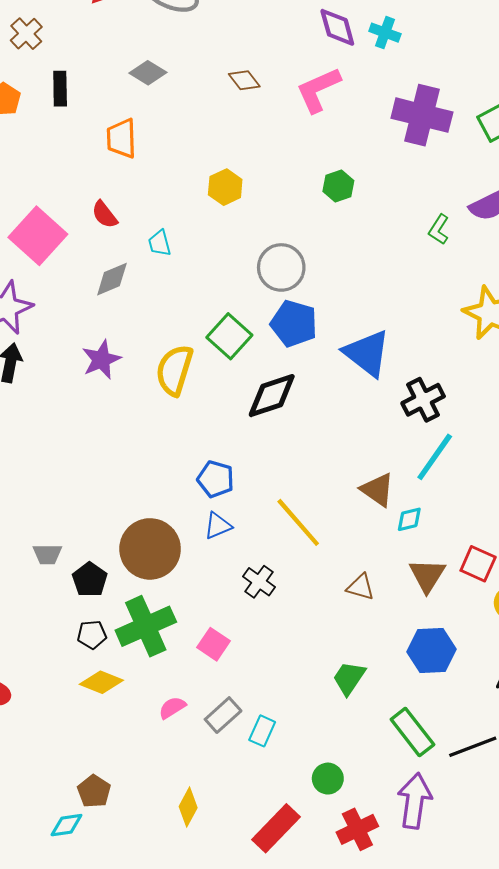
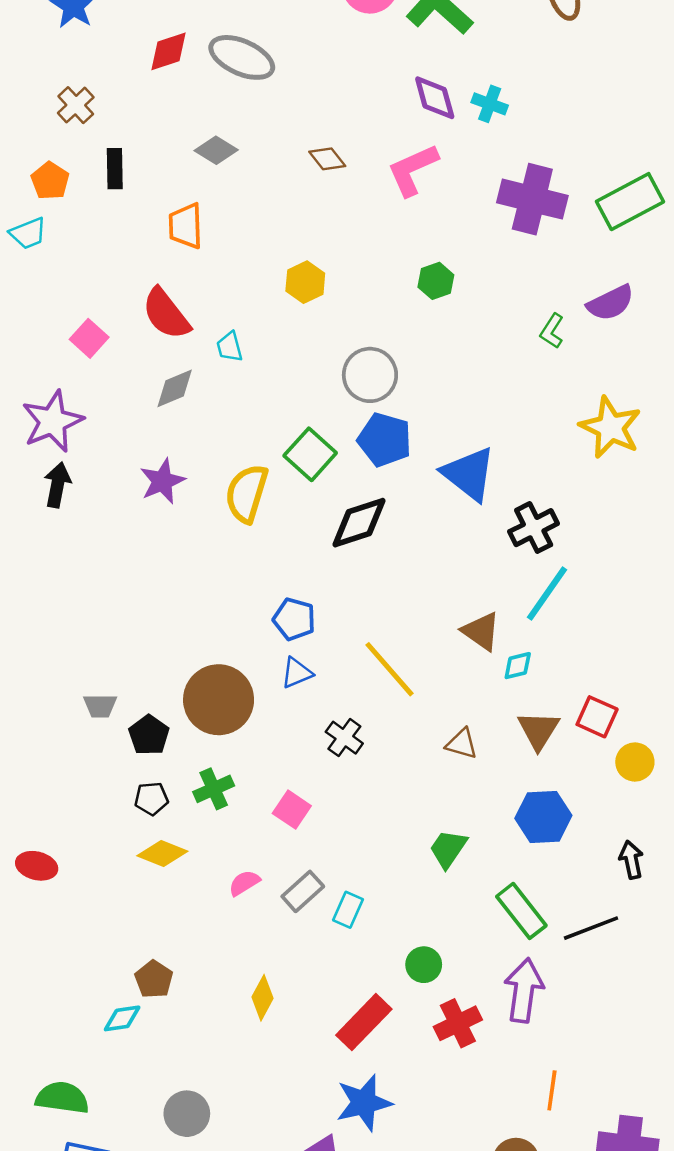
red semicircle: (105, 215) -> (166, 314), size x1.6
pink square: (38, 236) -> (89, 338), size x0.6
green cross: (146, 626) -> (214, 789), size x0.6

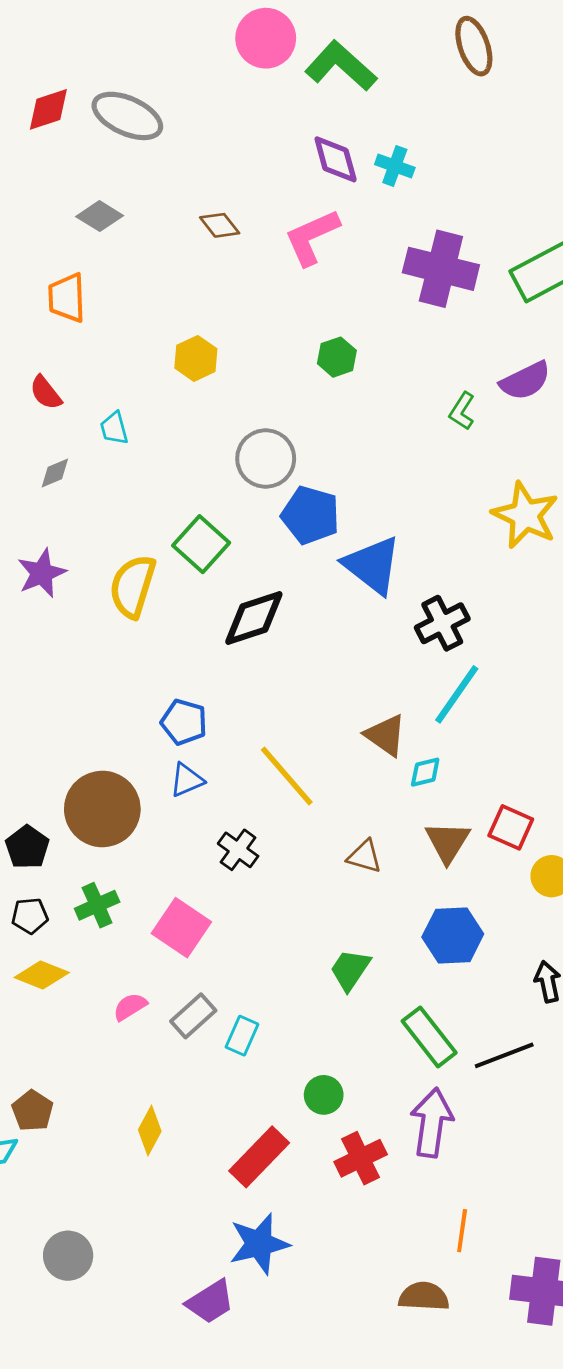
red semicircle: (166, 314) -> (46, 393), size x0.6
gray diamond: (175, 388) -> (55, 473), size x0.7
blue pentagon: (385, 440) -> (311, 515), moved
pink square: (292, 810) -> (181, 928), size x1.4

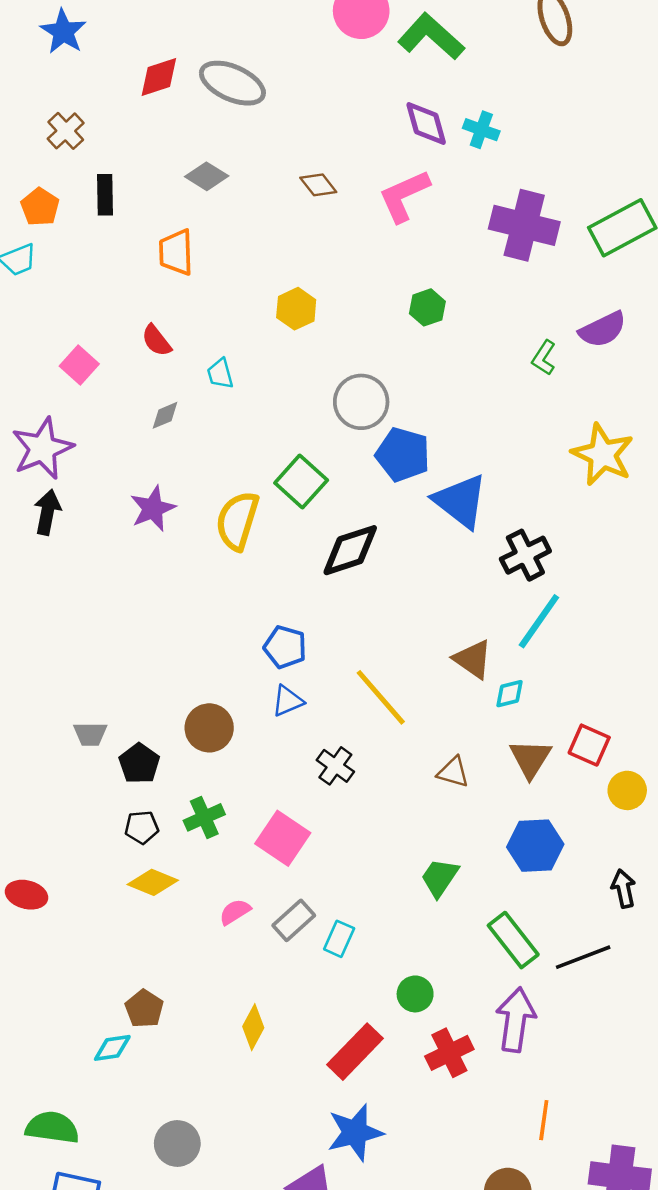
brown circle: (102, 809) -> (209, 728), size x0.7

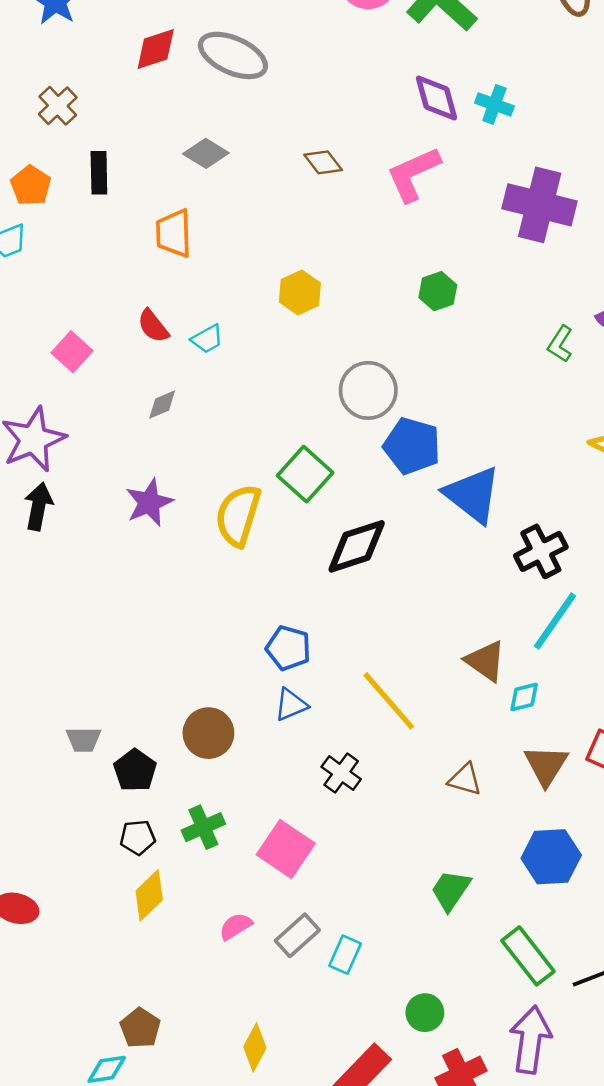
cyan trapezoid: (220, 374) -> (207, 339), moved, turned -104
yellow diamond: (153, 882) -> (149, 895), turned -66

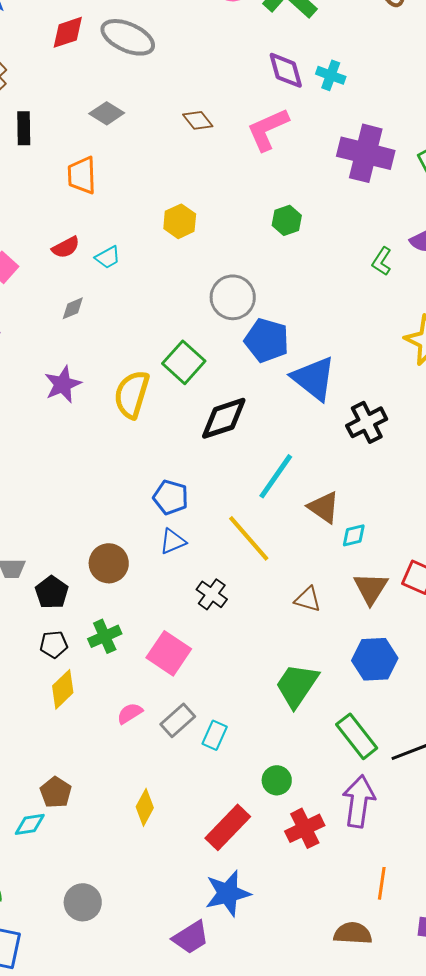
red semicircle: (153, 326) -> (66, 247), turned -80
cyan line: (555, 621) -> (276, 476), moved
green trapezoid: (451, 890) -> (297, 685), size x1.4

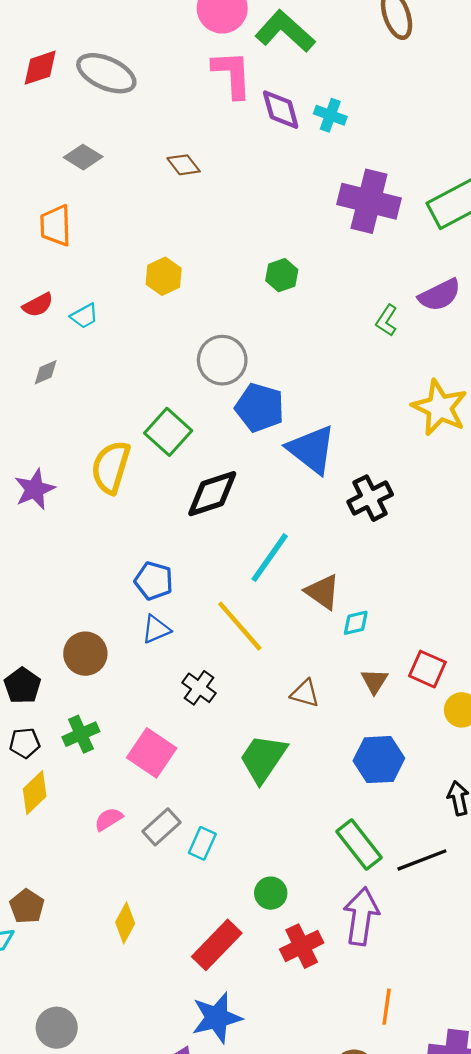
pink L-shape: (268, 129) -> (232, 74), moved, turned 111
purple star: (63, 384) -> (35, 489), moved
brown triangle: (371, 588) -> (374, 681), size x0.7
green trapezoid: (297, 685) -> (263, 758), moved

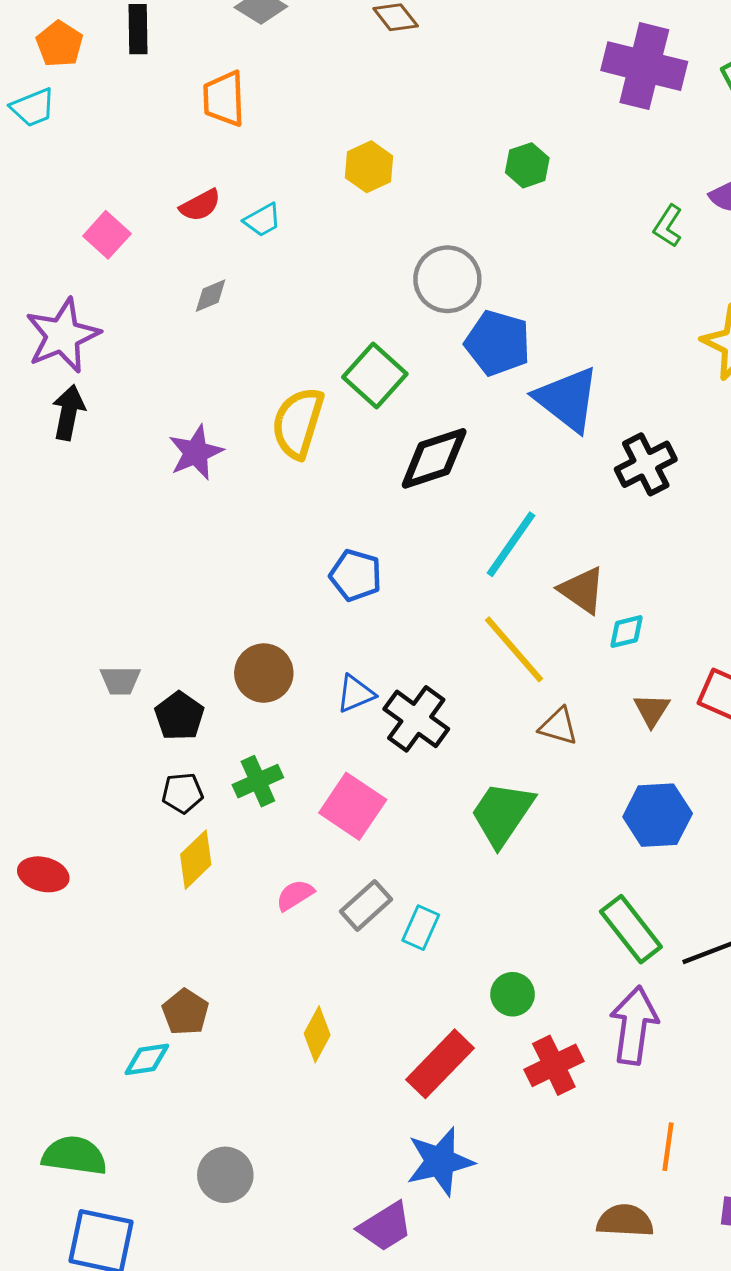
yellow line: (240, 626) -> (514, 649), moved
blue triangle: (156, 629) -> (356, 694), moved
black cross: (199, 688) -> (416, 719), size x1.4

